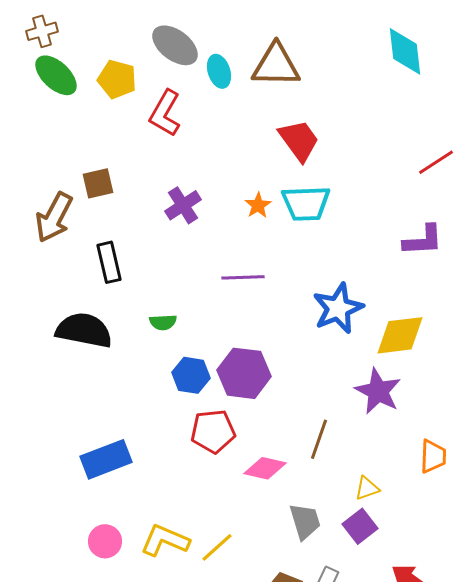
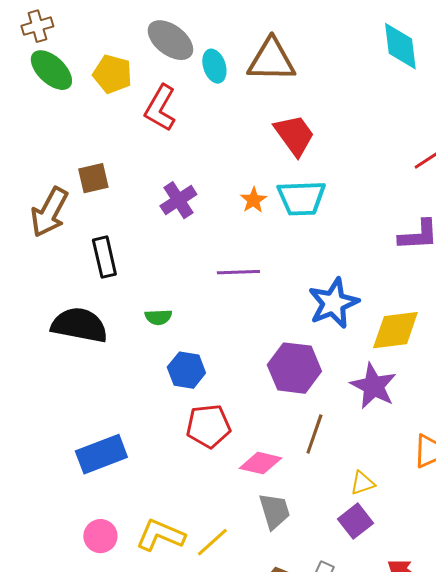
purple hexagon: (244, 373) -> (294, 368), moved
gray trapezoid: (305, 521) -> (274, 511), moved

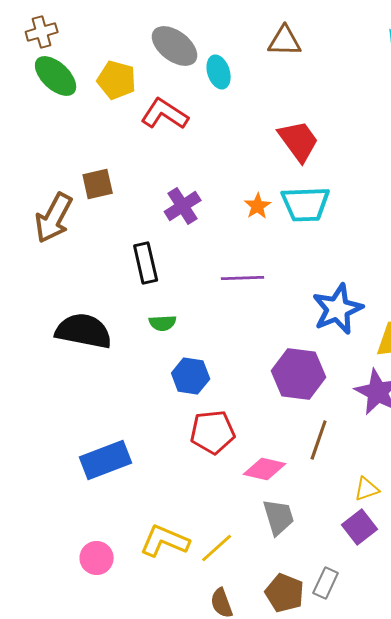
brown triangle: (271, 60) -> (285, 41), moved, size x0.7
red L-shape: (160, 108) -> (165, 114), turned 93
black rectangle: (104, 257) -> (146, 263), moved
pink circle: (100, 536) -> (97, 558), moved

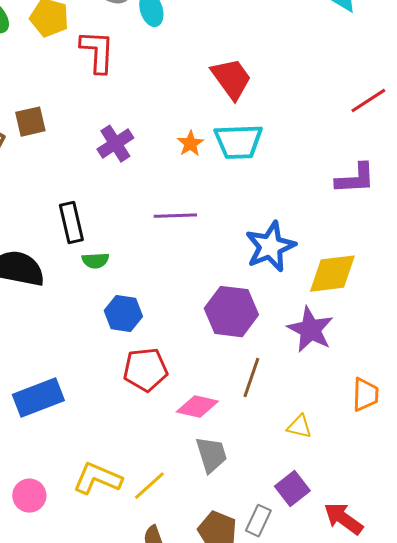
red L-shape: (165, 114) -> (97, 52), turned 60
black rectangle: (146, 263) -> (71, 223), moved
yellow triangle: (367, 489) -> (299, 427), turned 32
purple square: (360, 527) -> (292, 489), moved

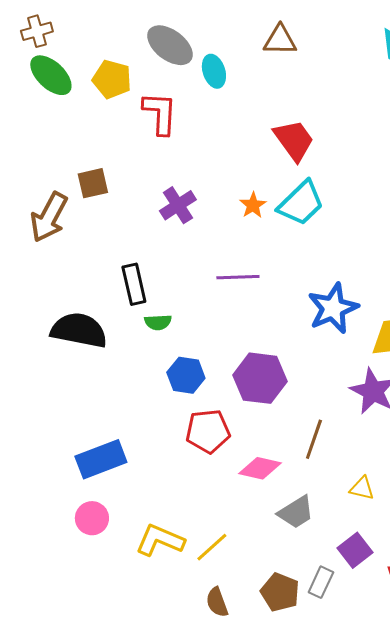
cyan trapezoid: (238, 142) -> (301, 203), turned -42
purple hexagon: (231, 312) -> (260, 378), moved
gray trapezoid: (211, 455) -> (296, 512), moved, turned 75
pink circle: (29, 496) -> (92, 518), moved

